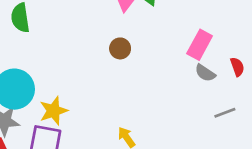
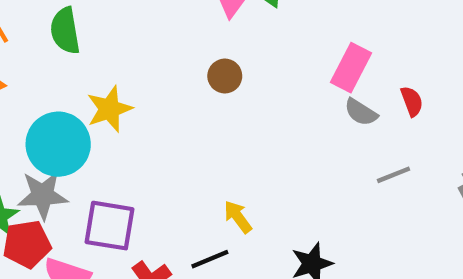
yellow star: (54, 111) -> (109, 109), moved

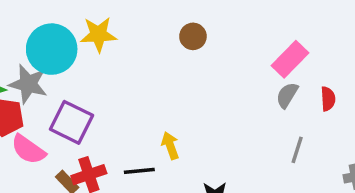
gray semicircle: (361, 112) -> (287, 95), turned 72
gray line: (394, 175) -> (297, 150), turned -68

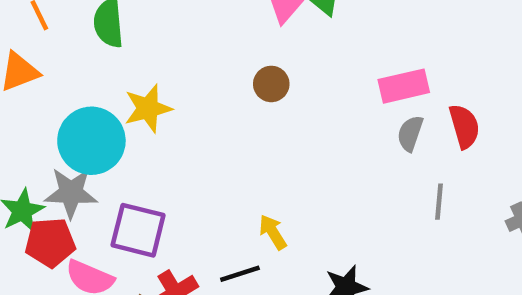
pink rectangle: (290, 59) -> (404, 86), turned 45
red semicircle: (328, 99) -> (464, 126), size x1.4

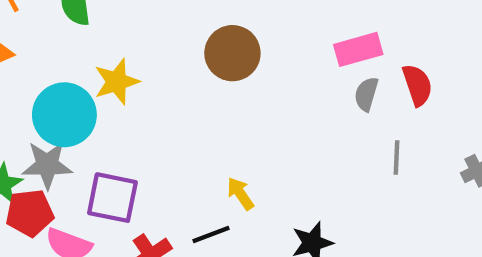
brown circle: (271, 84) -> (232, 53), size x1.6

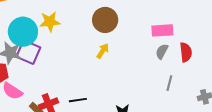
yellow arrow: (240, 194) -> (103, 51), moved, turned 56
purple square: (112, 198) -> (28, 52), moved

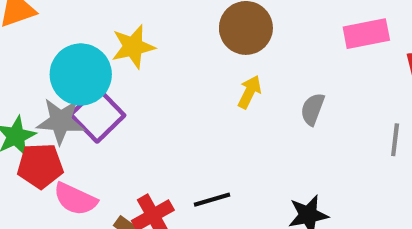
gray semicircle: (162, 51) -> (313, 109), moved
purple square: (28, 52) -> (97, 115), turned 30

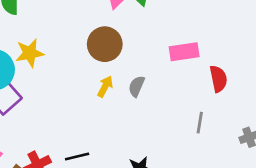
gray semicircle: (313, 109) -> (137, 86), moved

